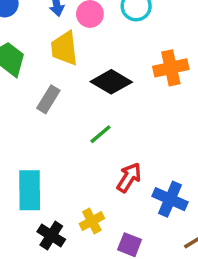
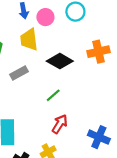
gray rectangle: (48, 99) -> (19, 73), turned 30
red arrow: (129, 177) -> (60, 124), moved

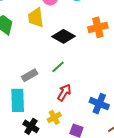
gray rectangle: (19, 73) -> (30, 75), moved

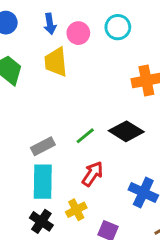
black diamond: (63, 36) -> (126, 131), moved
cyan rectangle: (18, 100) -> (43, 182), moved

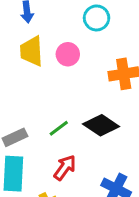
pink circle: (78, 33) -> (68, 54), moved

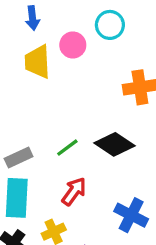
pink circle: (68, 54) -> (73, 45), moved

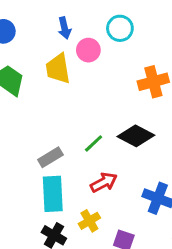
blue arrow: (33, 18) -> (65, 28), moved
red arrow: (74, 191) -> (104, 182), turned 32

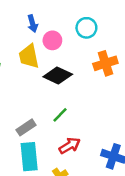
cyan circle: (120, 28) -> (86, 28), moved
black diamond: (136, 136) -> (58, 76), moved

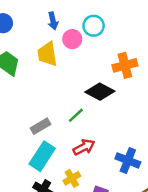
cyan circle: (86, 28) -> (94, 26), moved
black diamond: (58, 76) -> (100, 92), moved
cyan rectangle: (29, 157) -> (42, 156), turned 36

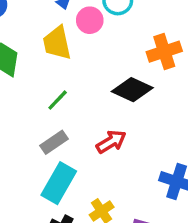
green line: (76, 115) -> (58, 100), moved
red arrow: (84, 147) -> (111, 142), moved

